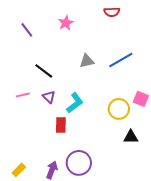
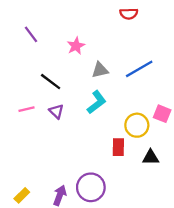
pink star: (66, 23) -> (76, 46), moved
cyan L-shape: (75, 103) -> (97, 102), moved
red rectangle: (61, 125) -> (118, 147), moved

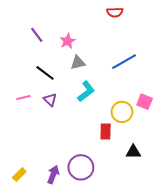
purple line: (31, 34) -> (37, 35), moved
gray triangle: (100, 70) -> (78, 63), moved
black triangle: (151, 157) -> (133, 152), moved

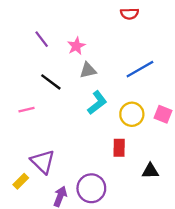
purple triangle: (50, 100) -> (43, 162), moved, size x1.6
yellow circle: (122, 112) -> (132, 114), moved
yellow rectangle: (19, 175) -> (21, 181), moved

